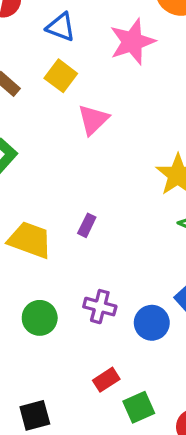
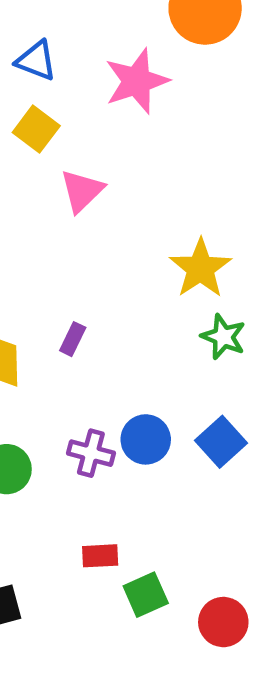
blue circle: (152, 323) -> (146, 439), moved
red rectangle: (106, 380) -> (100, 556), turned 30

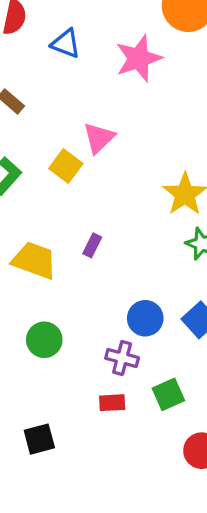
yellow square: (36, 129) -> (66, 166), moved
purple cross: (91, 453) -> (122, 358), moved
green square: (146, 595) -> (168, 394), moved

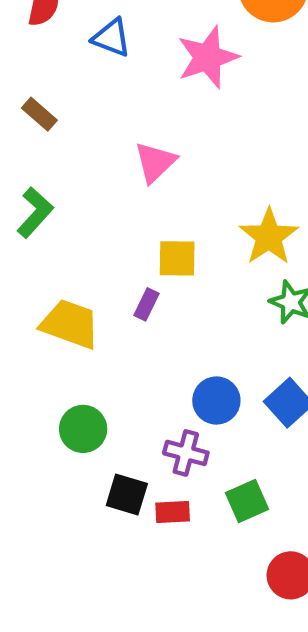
yellow square: (66, 166) -> (177, 258), moved, turned -36
black square: (39, 439) -> (127, 494), moved, turned 32

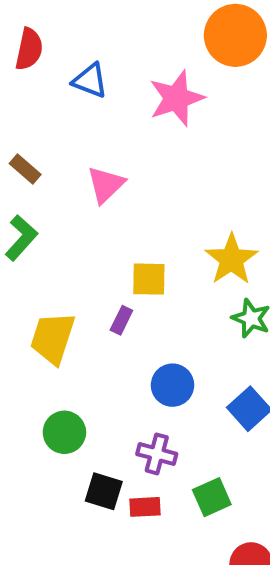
brown rectangle: (39, 114) -> (25, 169), moved
pink triangle: (155, 162) -> (106, 185), moved
yellow trapezoid: (70, 324) -> (53, 338), turned -92
blue circle: (216, 401) -> (172, 385), moved

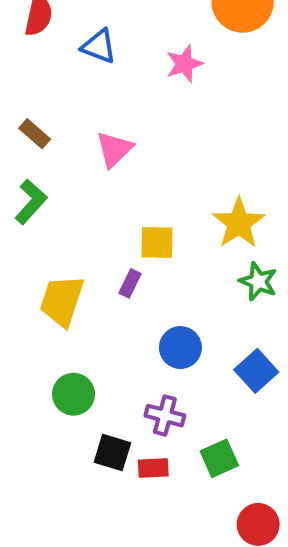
pink star: (176, 98) -> (184, 64), size x0.7

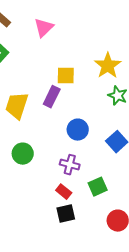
purple rectangle: (130, 283) -> (52, 97), size x1.5
black square: (112, 452) -> (66, 214), moved, turned -30
red rectangle: (153, 468) -> (64, 192), turned 42

